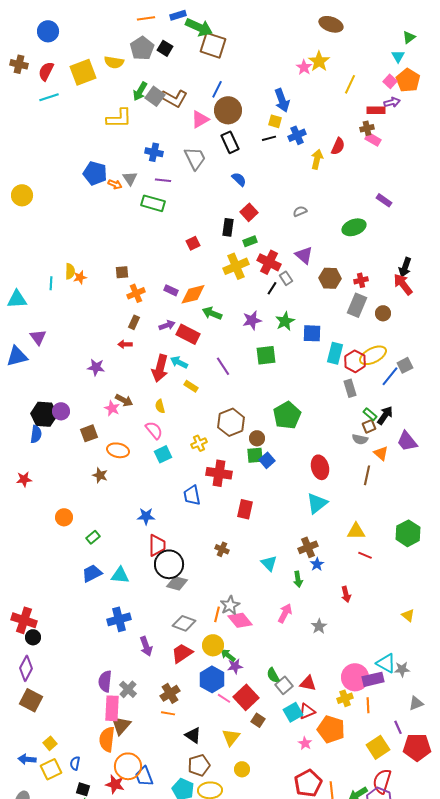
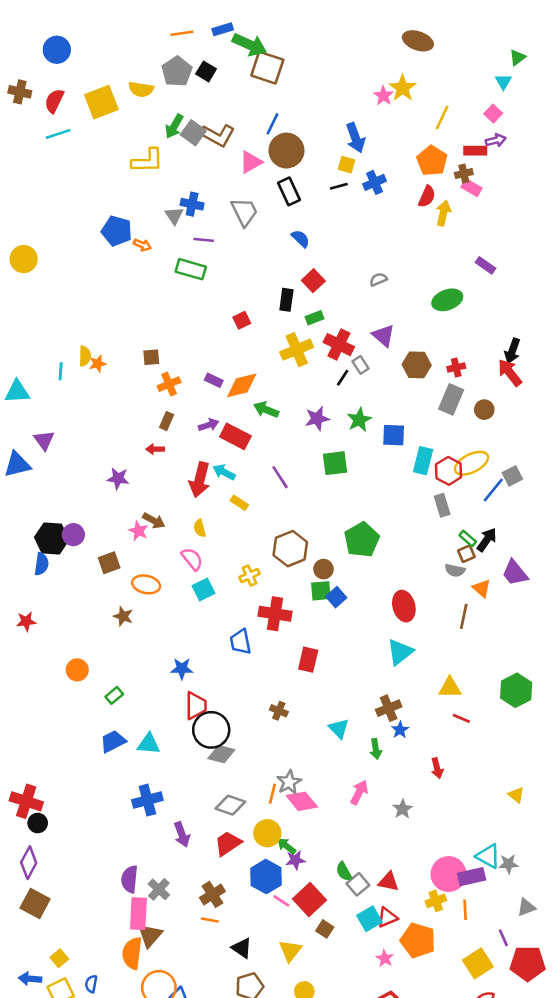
orange pentagon: (408, 80) -> (432, 161), moved
yellow arrow: (317, 159) -> (443, 213), moved
gray triangle: (130, 178) -> (174, 216), moved

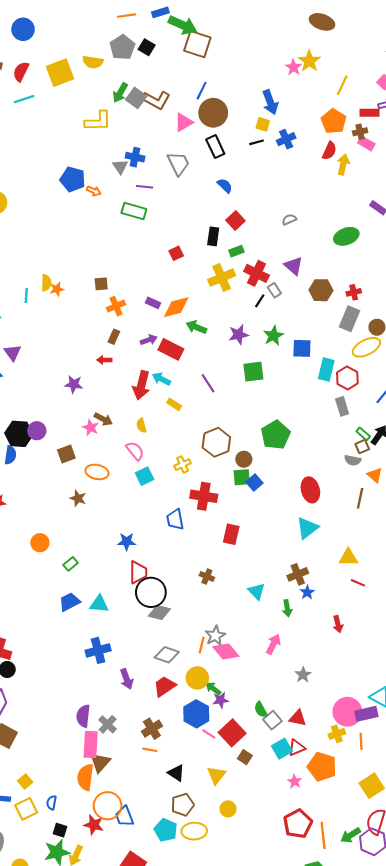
yellow ellipse: (471, 463) -> (366, 347), moved
gray star: (403, 809) -> (303, 675), moved

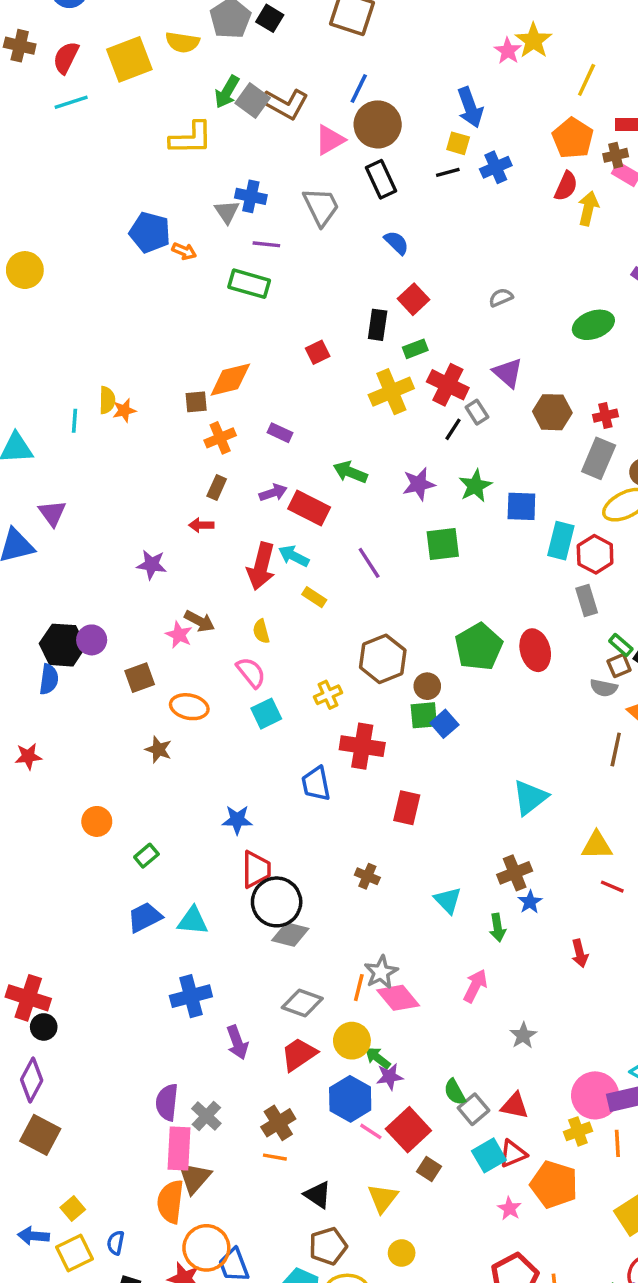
orange diamond: (176, 307) -> (230, 380), moved
red ellipse: (310, 490) -> (535, 650), moved

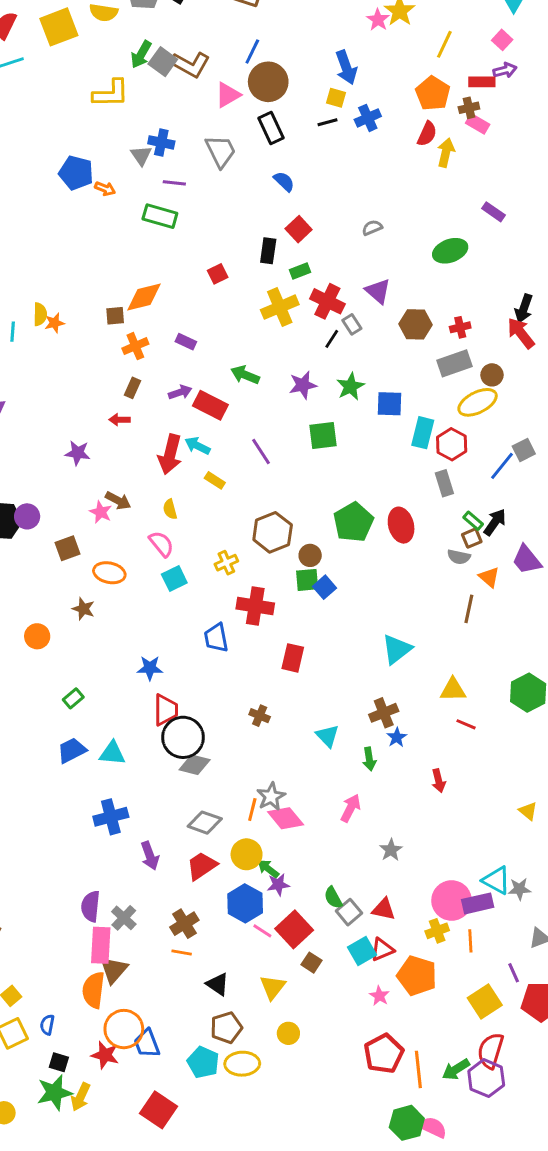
gray rectangle: (599, 458) -> (454, 363), turned 48
orange circle: (97, 821) -> (37, 636), moved

